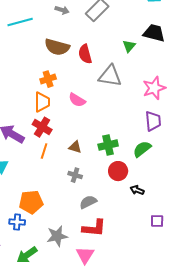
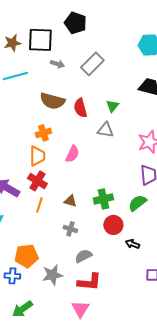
green triangle: (129, 46) -> (112, 106), moved
gray triangle: (110, 76) -> (105, 130), size x0.7
pink semicircle: (77, 100) -> (72, 154), turned -96
gray star: (57, 236) -> (52, 275), moved

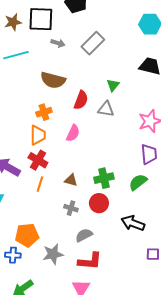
red semicircle: (80, 108) -> (81, 100), moved, turned -144
red circle: (113, 225) -> (99, 203), moved
black arrow: (132, 244) -> (133, 223), size x1.6

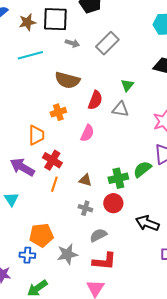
orange trapezoid: (38, 135) -> (36, 135), moved
green semicircle: (138, 182) -> (142, 169), moved

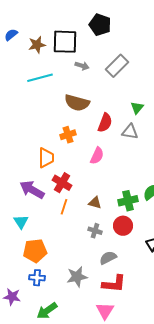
orange pentagon: (41, 235) -> (35, 251), moved

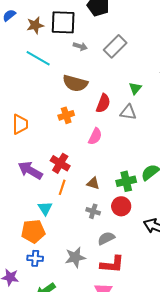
cyan line: (40, 78) -> (38, 58), turned 45
orange trapezoid: (46, 158) -> (20, 124), moved
cyan triangle: (21, 222) -> (45, 208), moved

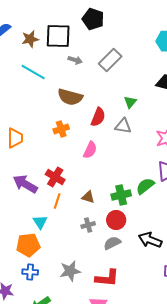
gray cross: (93, 211) -> (88, 225), turned -32
gray semicircle: (106, 238) -> (112, 243), moved

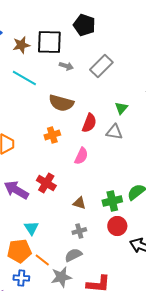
orange line: (57, 201) -> (42, 260), moved, turned -70
red circle: (116, 220) -> (117, 226), moved
gray semicircle: (112, 243) -> (73, 255), moved

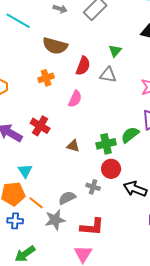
gray cross: (79, 231) -> (93, 187), moved, turned 32

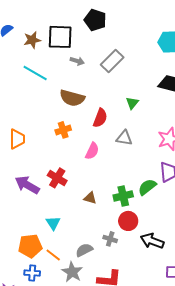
gray triangle: (108, 75) -> (124, 138), moved
cyan triangle: (25, 171) -> (53, 223), moved
gray star: (55, 220) -> (72, 272), turned -30

